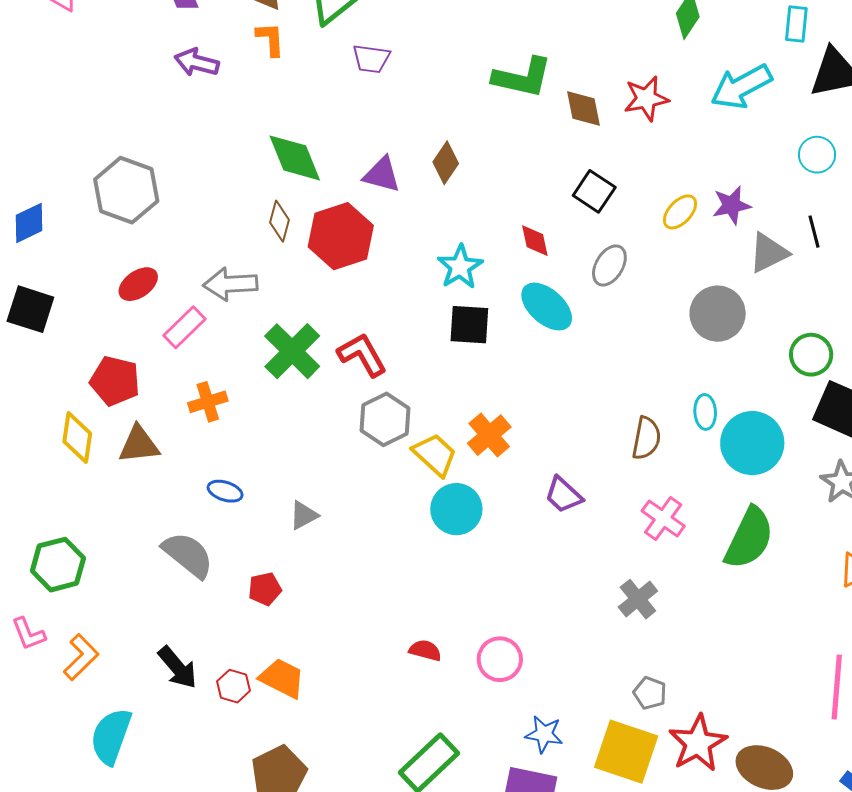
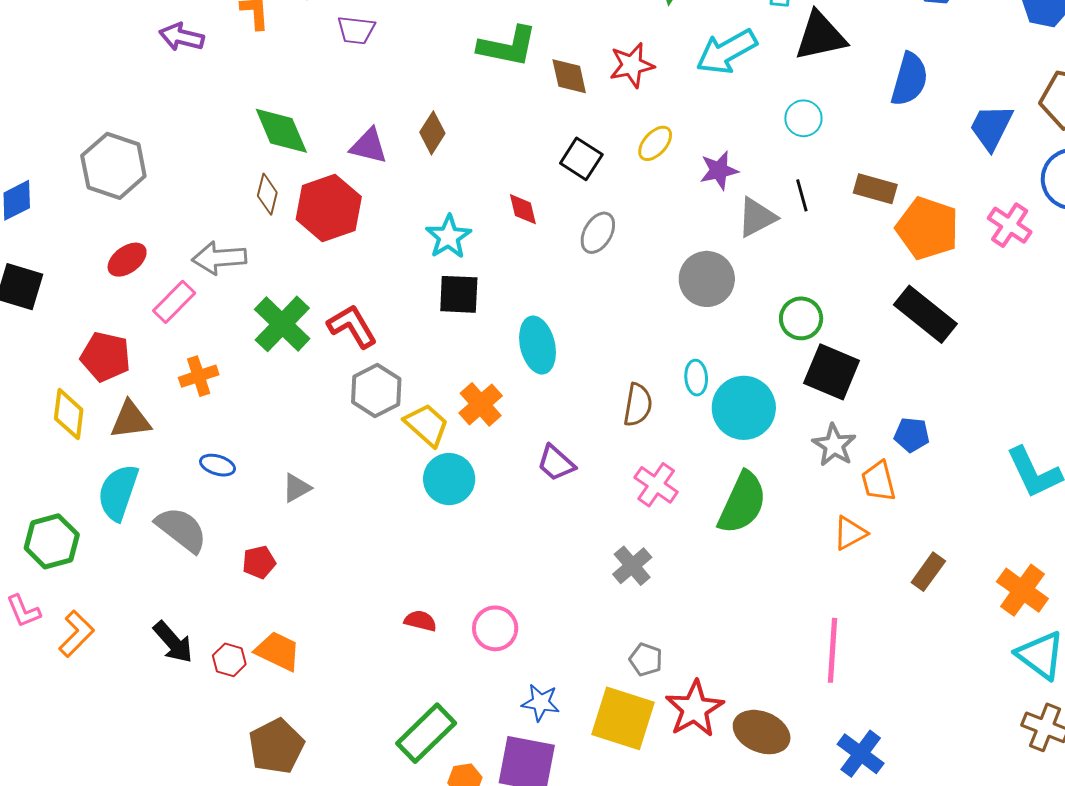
yellow ellipse: (680, 212) -> (655, 143), moved
cyan ellipse: (547, 307) -> (538, 345), moved, turned 36
cyan semicircle: (111, 736) -> (118, 492), moved

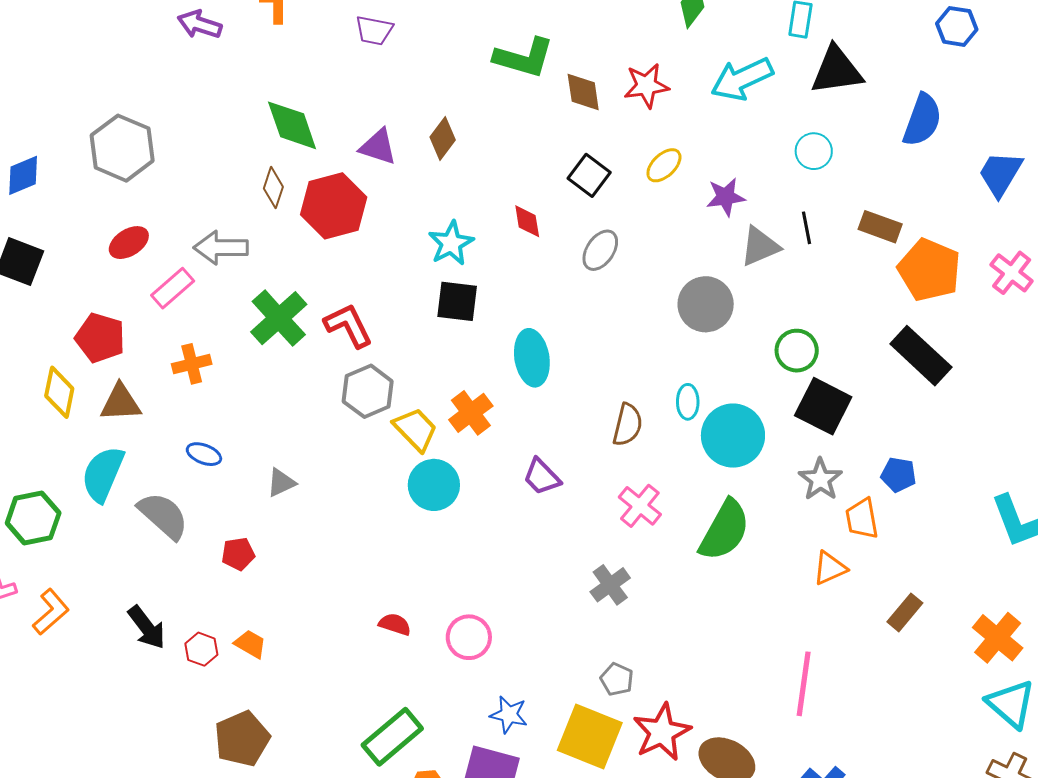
orange trapezoid: (278, 651) -> (250, 644), size x0.7

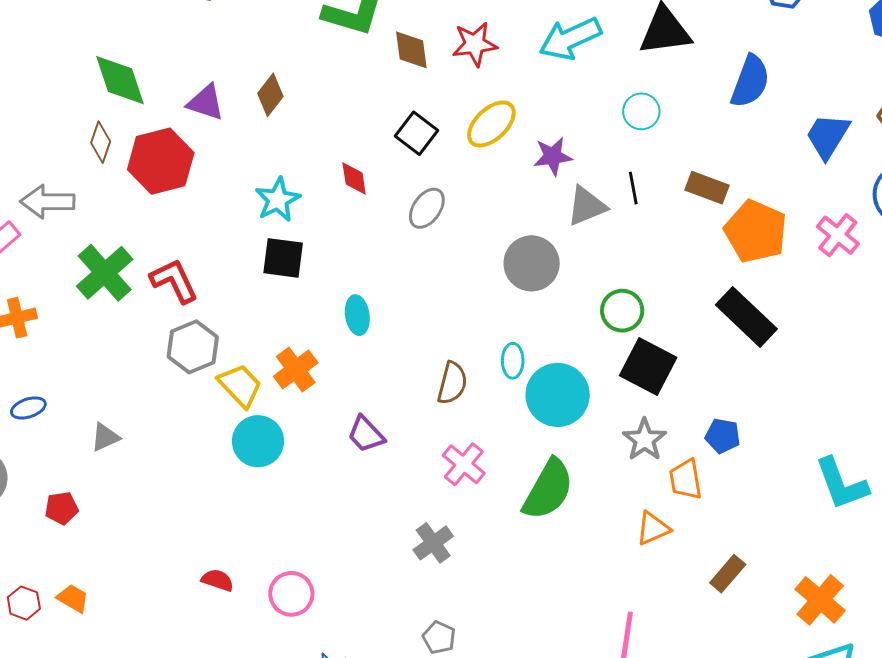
yellow ellipse: (664, 165) -> (491, 124), size x1.4
cyan ellipse: (532, 358) -> (357, 315), size x0.7
blue ellipse: (204, 454) -> (28, 408), turned -40

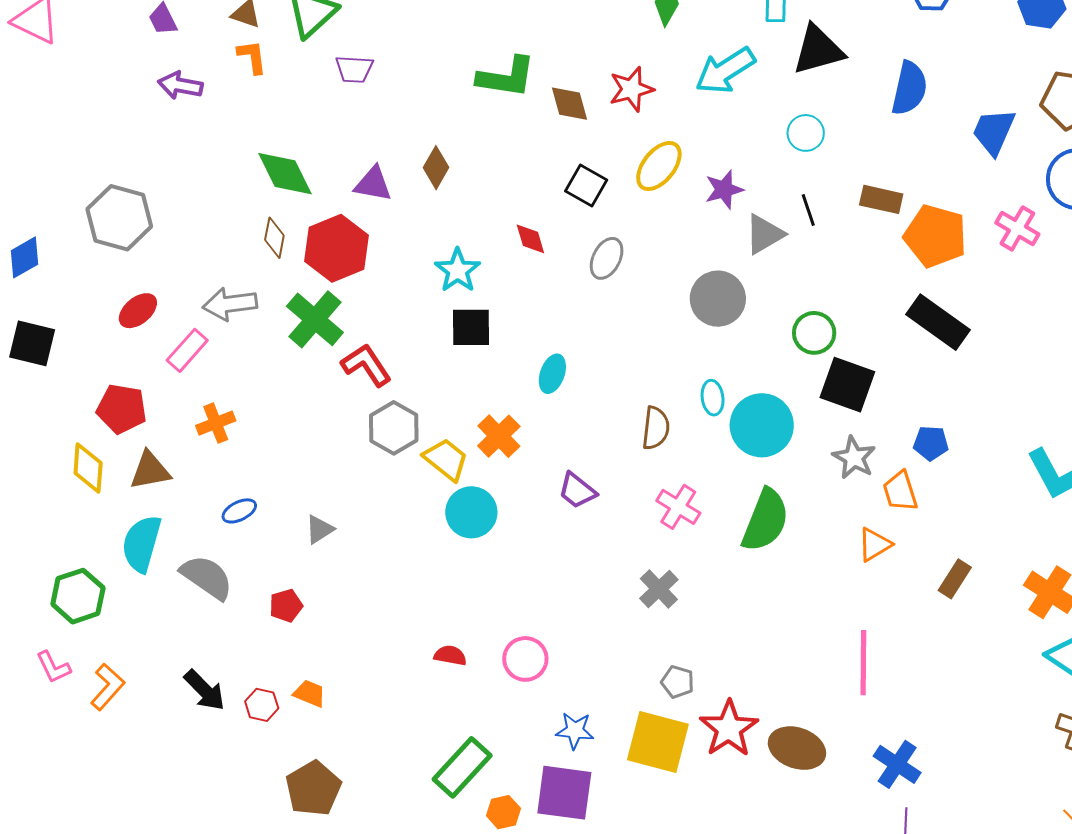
green cross: (105, 273) -> (315, 319), moved
cyan ellipse: (357, 315) -> (552, 374), turned 36

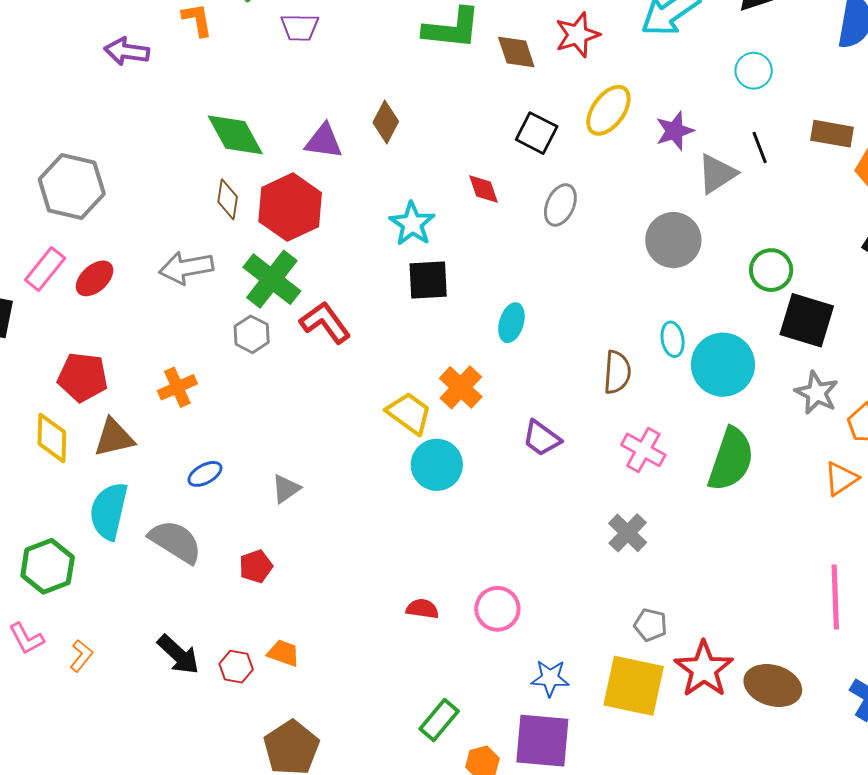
pink rectangle: (187, 350) -> (45, 269), moved
gray hexagon: (394, 428) -> (252, 334), moved, size x0.7
orange L-shape: (108, 687) -> (81, 656), size x0.7
green rectangle: (462, 767) -> (439, 720), size x0.7

